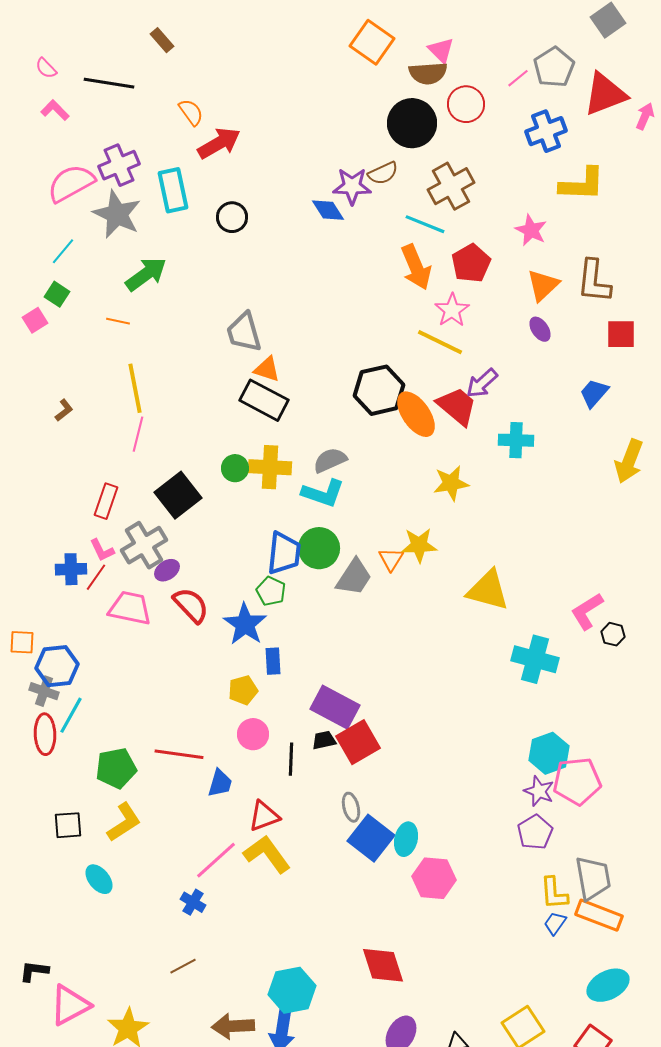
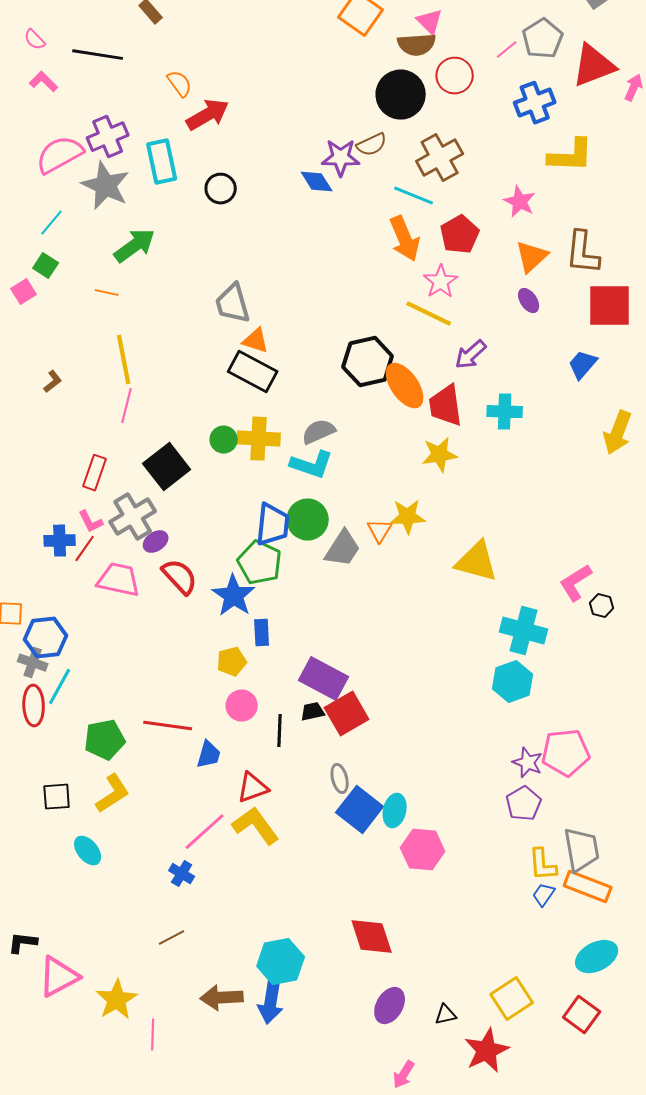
red square: (621, 334) -> (610, 306), size x1.5
red trapezoid: (457, 406) -> (446, 406), moved, turned -138
green pentagon: (271, 591) -> (260, 563), size x1.5
cyan hexagon: (549, 753) -> (513, 682), moved

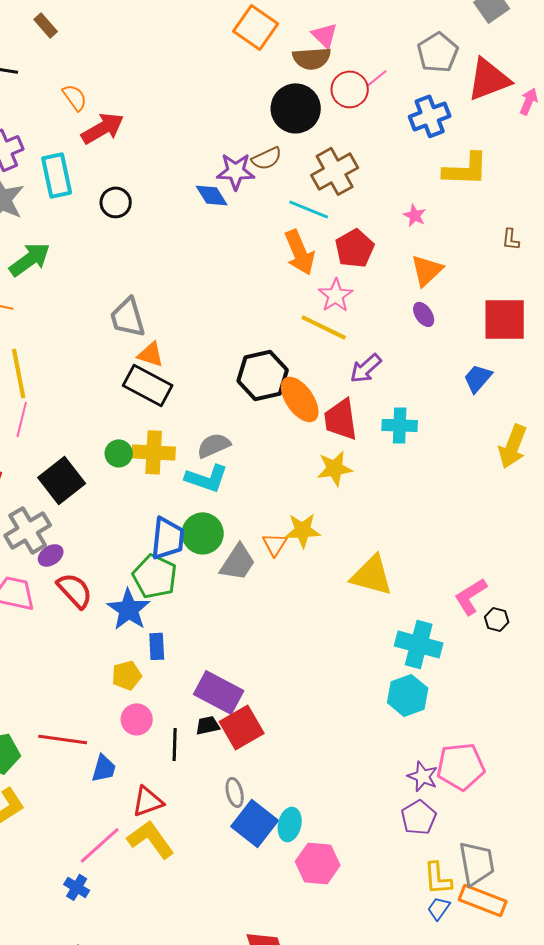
pink line: (507, 50) -> (377, 78), moved
pink star: (520, 202) -> (415, 215), size x0.7
brown L-shape: (583, 253) -> (511, 239), moved, size x0.5

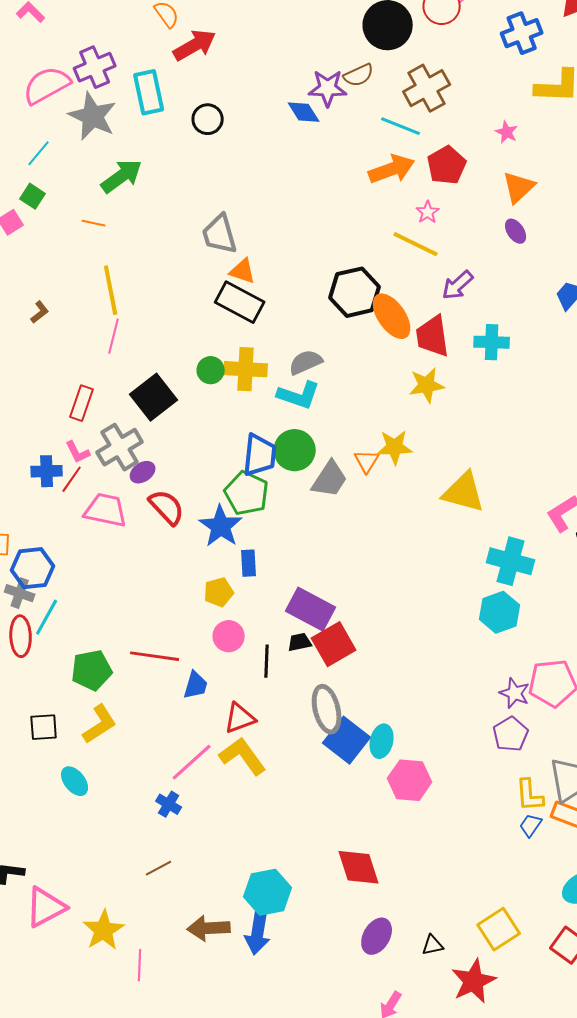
orange arrow: (300, 252) -> (392, 169), turned -87
pink star: (336, 295) -> (428, 212), size x0.7
gray ellipse: (235, 792) -> (327, 709), size x1.6

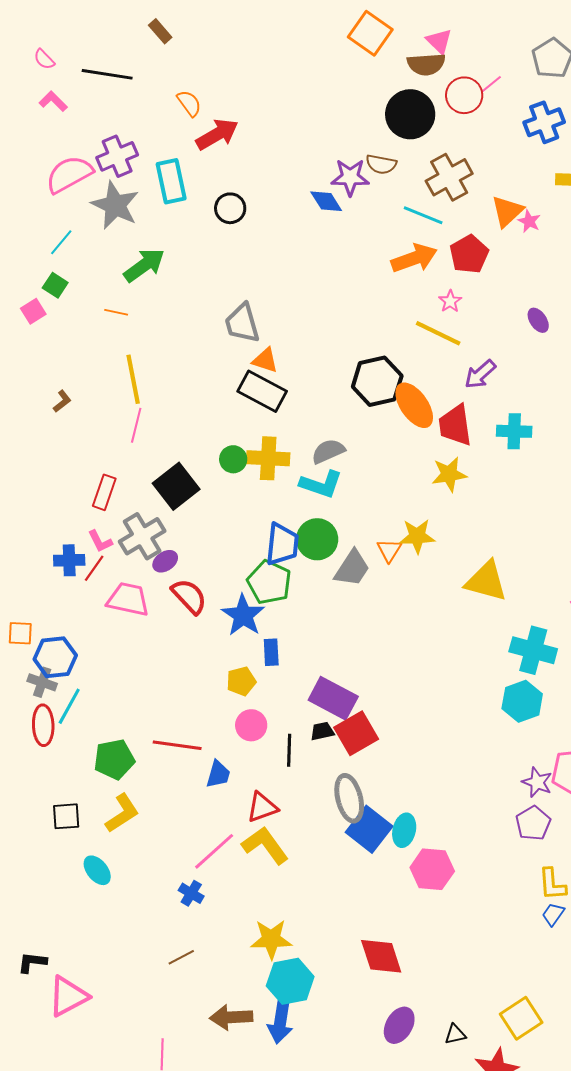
brown semicircle: (359, 75) -> (381, 164), turned 36
orange triangle: (519, 187) -> (507, 211), moved
yellow star: (104, 930) -> (271, 939), moved, turned 30

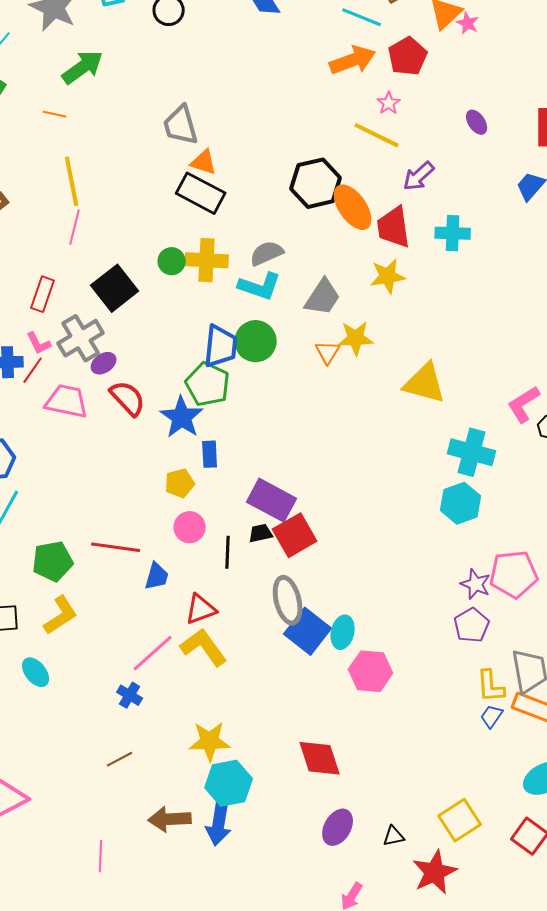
gray trapezoid: (352, 568) -> (323, 297), moved

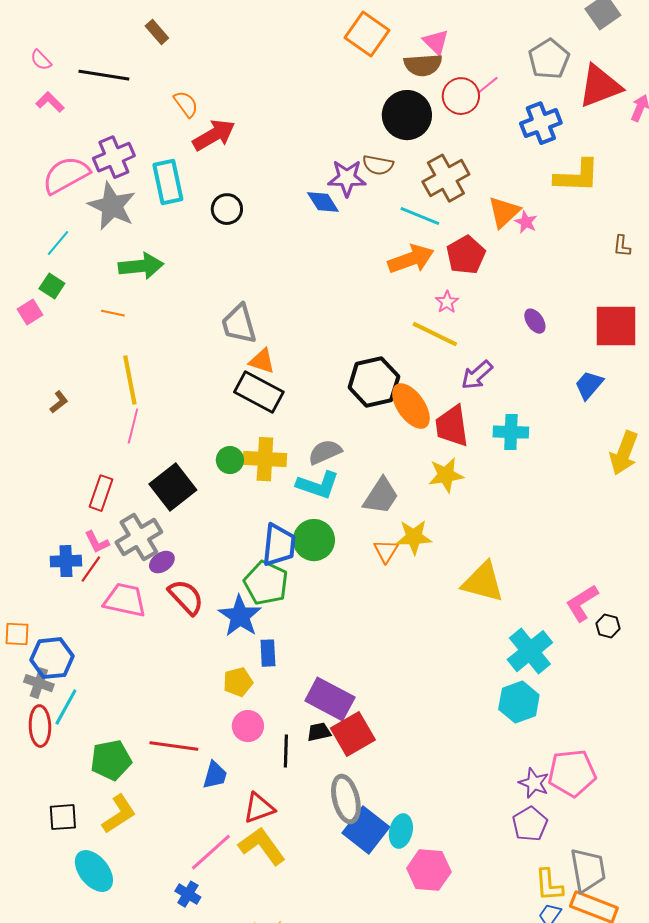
green arrow: (83, 67) -> (141, 266), turned 30
cyan cross: (472, 452) -> (530, 651), turned 36
cyan ellipse: (36, 672) -> (94, 871), size x1.4

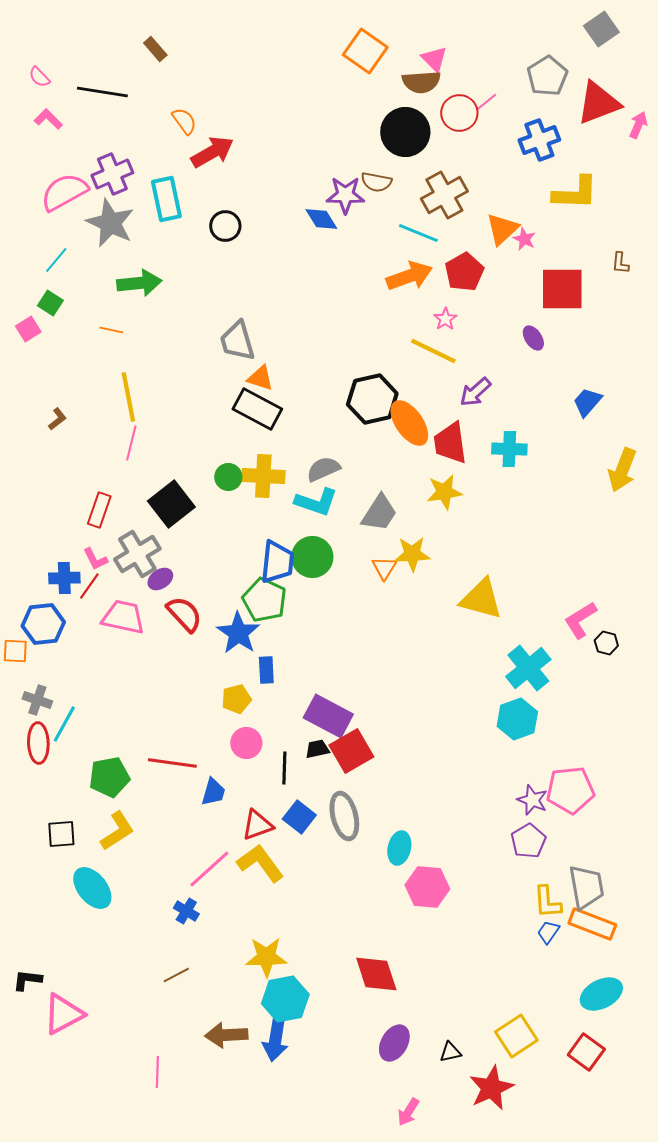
red square: (616, 326) -> (562, 289), moved
blue hexagon: (52, 658) -> (43, 624), moved
blue square: (366, 830) -> (299, 817), moved, size x0.7

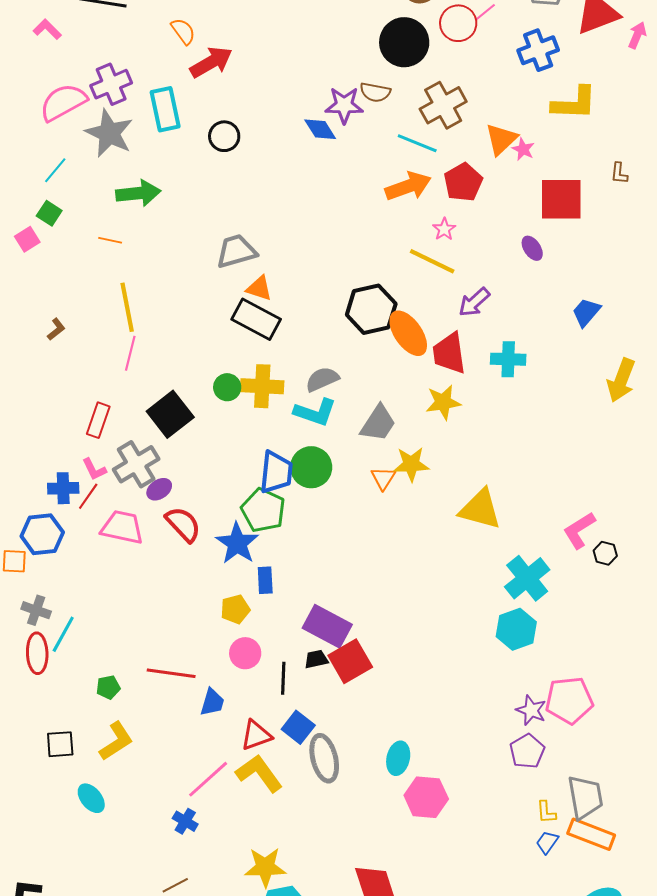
gray trapezoid: (237, 341) -> (236, 251), turned 90
green pentagon: (109, 777) -> (108, 687), size x0.6
gray ellipse: (344, 816) -> (324, 758), moved
cyan ellipse: (92, 888) -> (91, 798), size x0.7
yellow L-shape: (547, 902) -> (546, 812), size x0.7

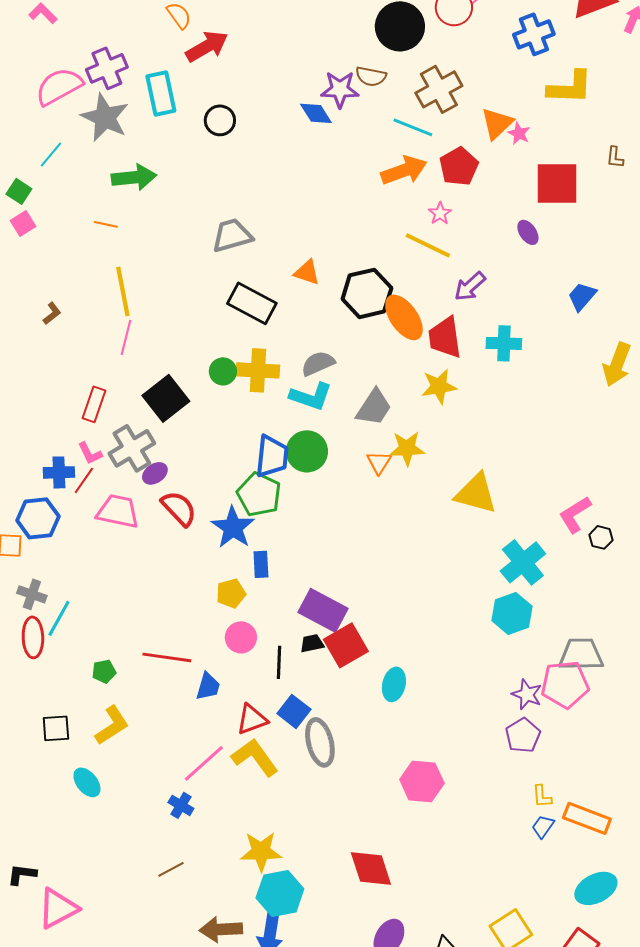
green square: (49, 213) -> (19, 191), moved
orange triangle: (259, 288) -> (307, 272), moved
cyan ellipse: (398, 758) -> (394, 684), moved
gray trapezoid: (585, 797) -> (581, 654), moved, turned -81

